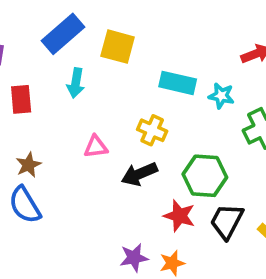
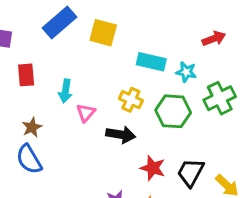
cyan arrow: (76, 83) -> (65, 91), moved
pink triangle: (96, 147) -> (86, 113), turned -42
black arrow: (139, 174) -> (121, 135), turned -148
green hexagon: (205, 176) -> (173, 111), moved

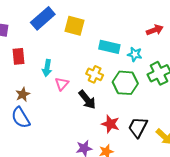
black arrow: (121, 135) -> (87, 100), turned 42

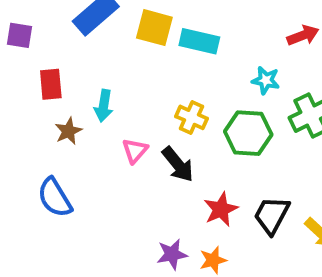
cyan rectangle: (109, 47) -> (199, 41), moved
pink triangle: (62, 84) -> (135, 151), moved
brown star: (23, 94) -> (68, 131), moved
red star: (110, 124) -> (221, 209), turned 30

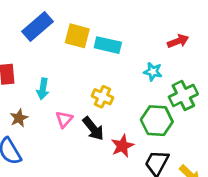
brown star: (68, 131) -> (19, 118), moved
green hexagon: (248, 133) -> (157, 121), moved
red star: (221, 209) -> (122, 146), moved

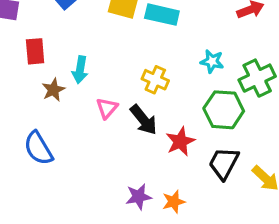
cyan star: (153, 72) -> (212, 61), moved
brown star: (19, 118) -> (53, 90), moved

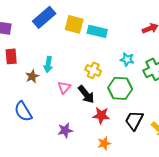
red rectangle: (35, 51) -> (11, 56), moved
green hexagon: (224, 110) -> (120, 88), moved
red star: (180, 142) -> (101, 115), moved, turned 30
purple star: (139, 197) -> (65, 130), moved

